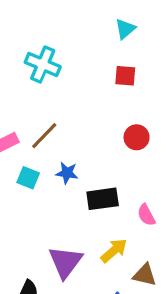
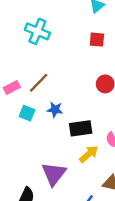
yellow arrow: (114, 251) -> (89, 154), moved

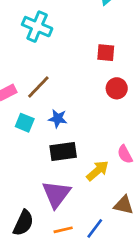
red square: (97, 40) -> (106, 53), moved
black rectangle: (81, 128) -> (63, 152), moved

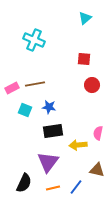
brown line: (38, 87) -> (35, 84), turned 36
pink semicircle: (125, 154) -> (98, 133), turned 40
yellow arrow: (97, 171) -> (78, 145), turned -144

